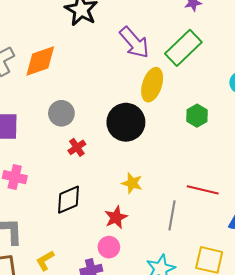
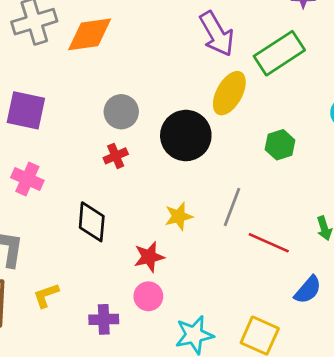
gray circle: (61, 113) -> (121, 112), moved
yellow star: (132, 183) -> (179, 216), turned 30
black diamond: (69, 200) -> (92, 222), turned -72
gray line: (172, 215) -> (232, 207), moved
pink circle: (109, 247) -> (148, 296), moved

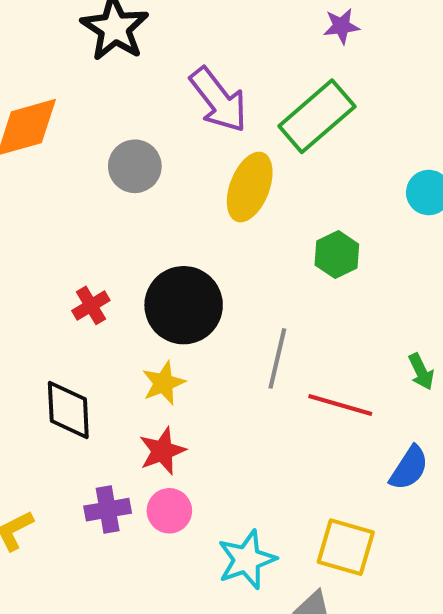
gray circle: (121, 112) -> (135, 166), moved
black circle: (186, 136) -> (184, 305), moved
yellow star: (179, 216) -> (164, 383), moved
purple cross: (104, 319) -> (108, 510), moved

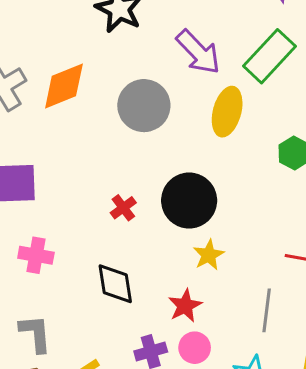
gray circle: (135, 166) -> (144, 106), size x1.4
gray line: (277, 358) -> (267, 310), moved
yellow star: (164, 383) -> (209, 255), moved

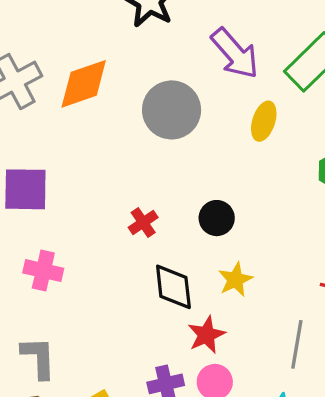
yellow ellipse: (227, 112) -> (264, 121), size x0.7
black circle: (189, 201) -> (217, 218), size x0.6
black diamond: (115, 284) -> (173, 287), moved

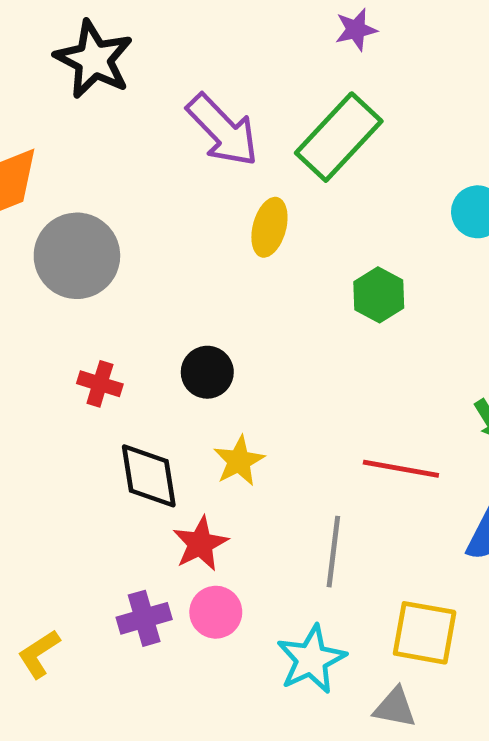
gray circle: (172, 110) -> (77, 256), moved
red cross: (143, 222) -> (100, 384), turned -36

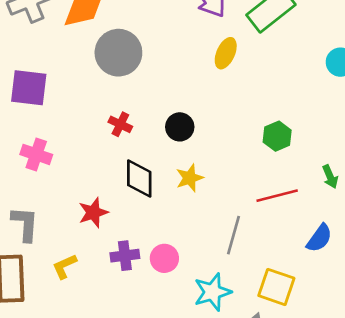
green hexagon: (379, 295) -> (277, 136), moved
red line: (401, 469) -> (277, 196), turned -33
red star: (200, 544) -> (93, 213), moved

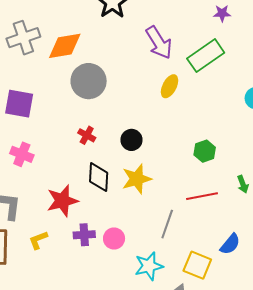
yellow star: (190, 178) -> (137, 179), size x1.4
red star: (93, 213) -> (62, 201), size x1.4
blue semicircle: (319, 238) -> (230, 244), moved

